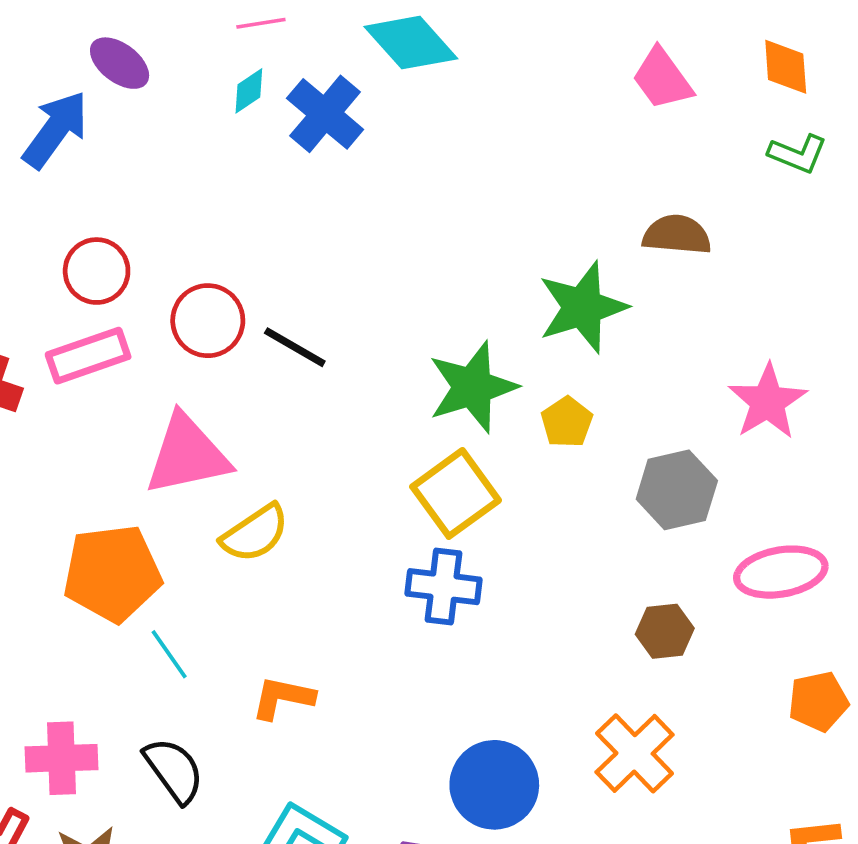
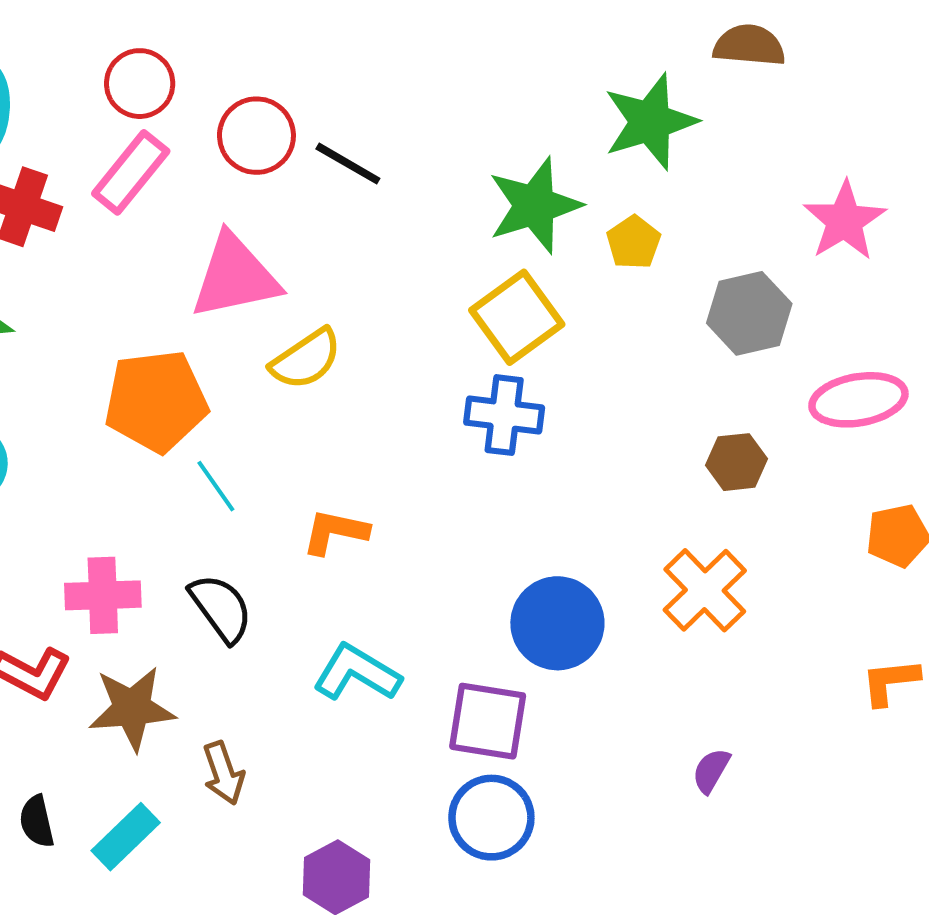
pink rectangle: (88, 356) -> (131, 172), turned -32

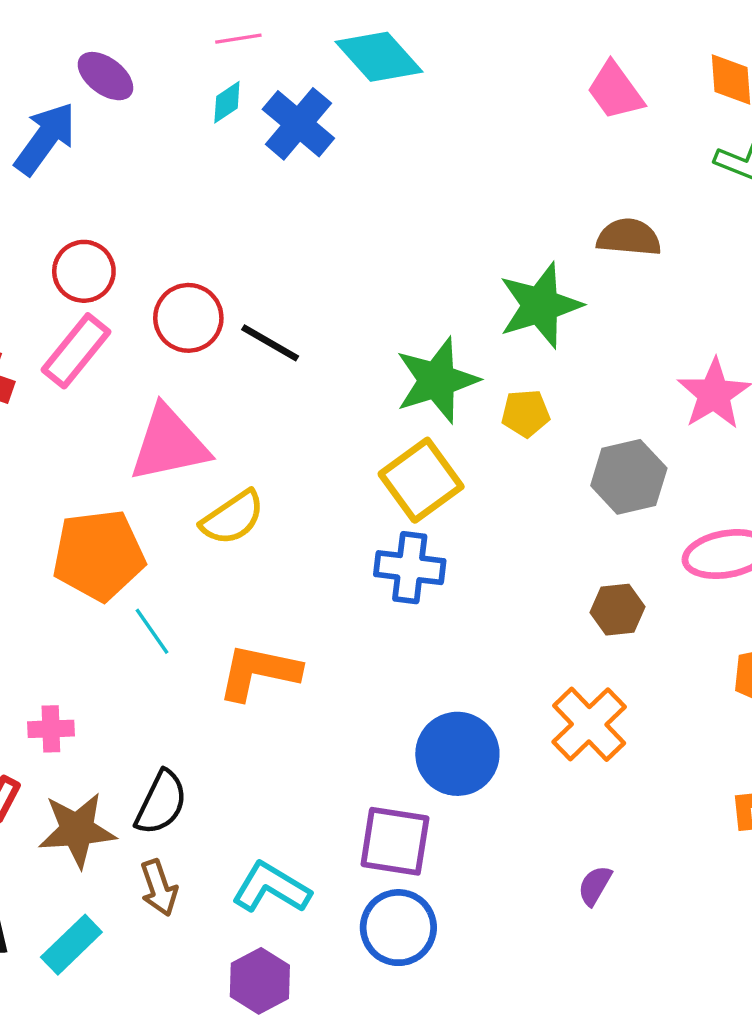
yellow pentagon: (634, 242) -> (526, 413), turned 30
orange L-shape: (335, 532) -> (259, 672), size x1.4
pink cross: (103, 595) -> (51, 729), size x0.7
black semicircle: (221, 608) -> (161, 803), moved, turned 62
cyan L-shape: (357, 673) -> (271, 888), moved

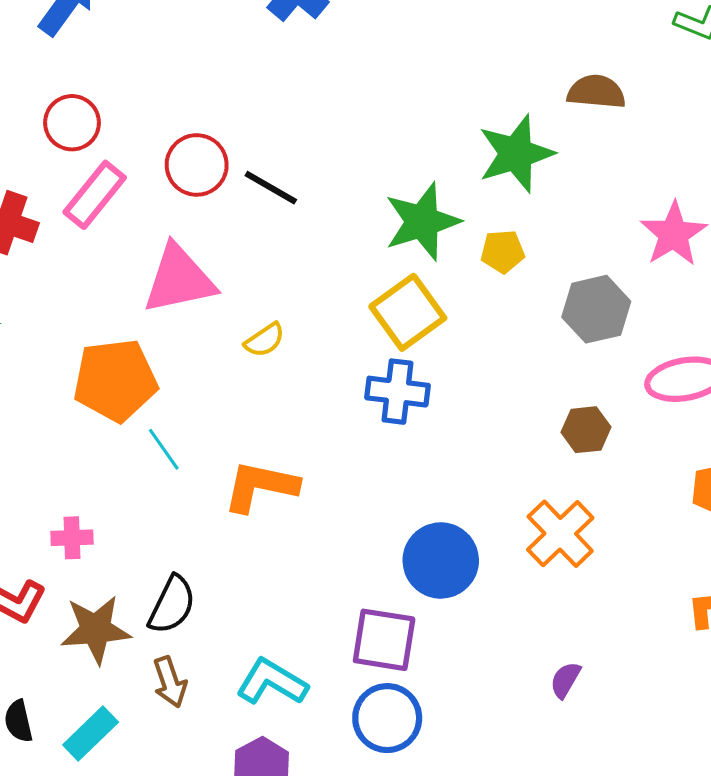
red circle: (84, 271) -> (72, 123), moved
yellow semicircle: (233, 518) -> (265, 340), moved, size x0.7

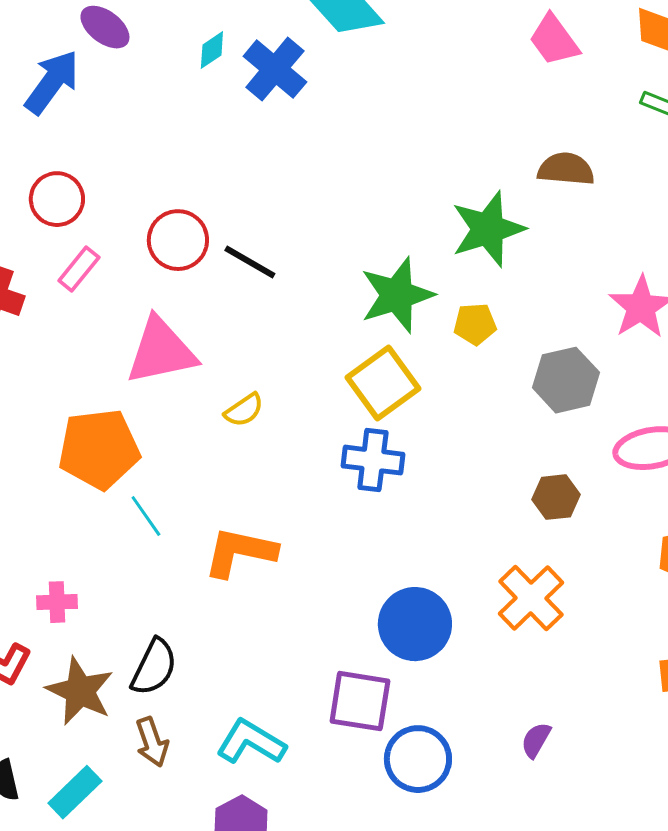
pink rectangle: (95, 195) -> (79, 269), size x0.7
brown star: (96, 629) -> (80, 691), turned 30
blue circle: (387, 718) -> (418, 759), moved

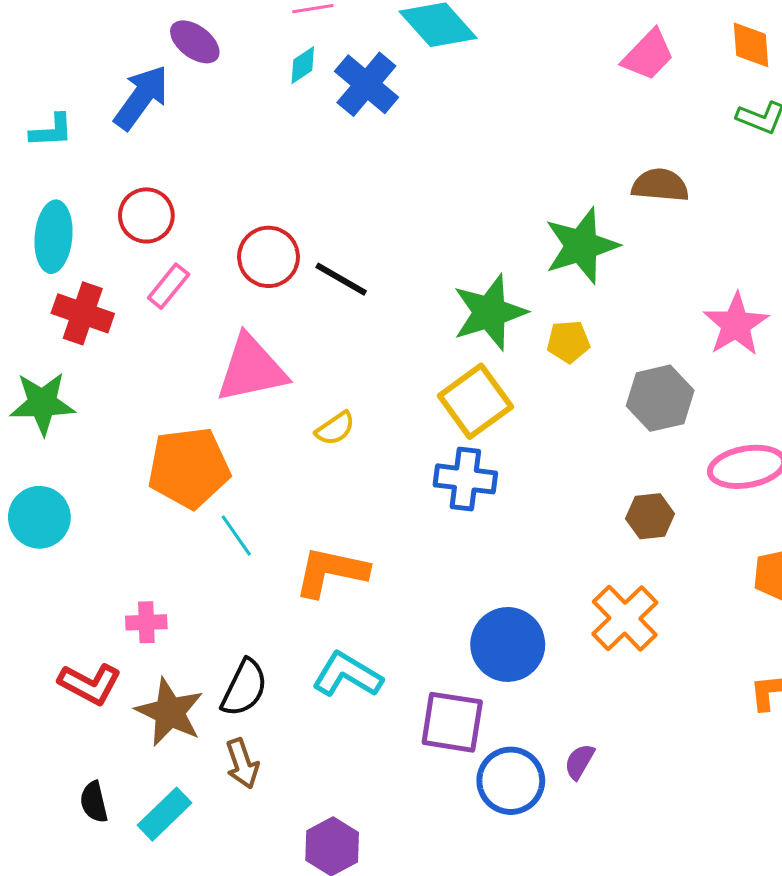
pink trapezoid: (554, 40) -> (648, 55), turned -100
purple semicircle: (536, 740) -> (579, 762), moved
cyan L-shape: (251, 742) -> (347, 675), moved

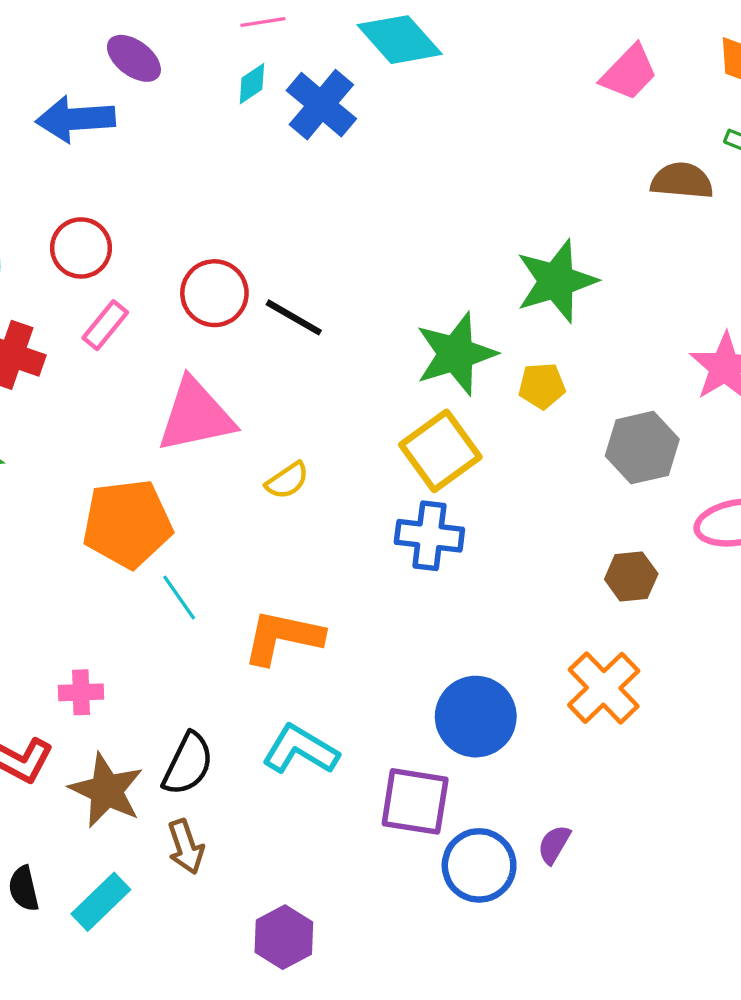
blue arrow: (141, 97) -> (75, 119), turned -130
brown semicircle: (660, 185) -> (682, 181), moved

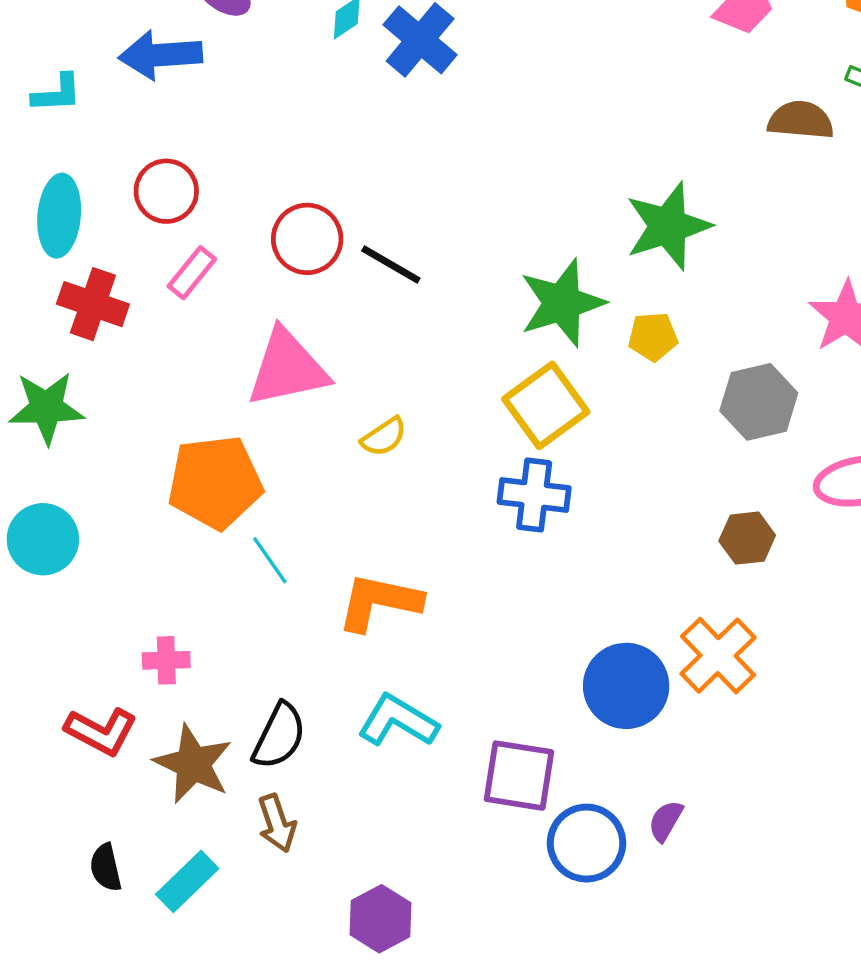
blue circle: (476, 717) -> (626, 686), moved

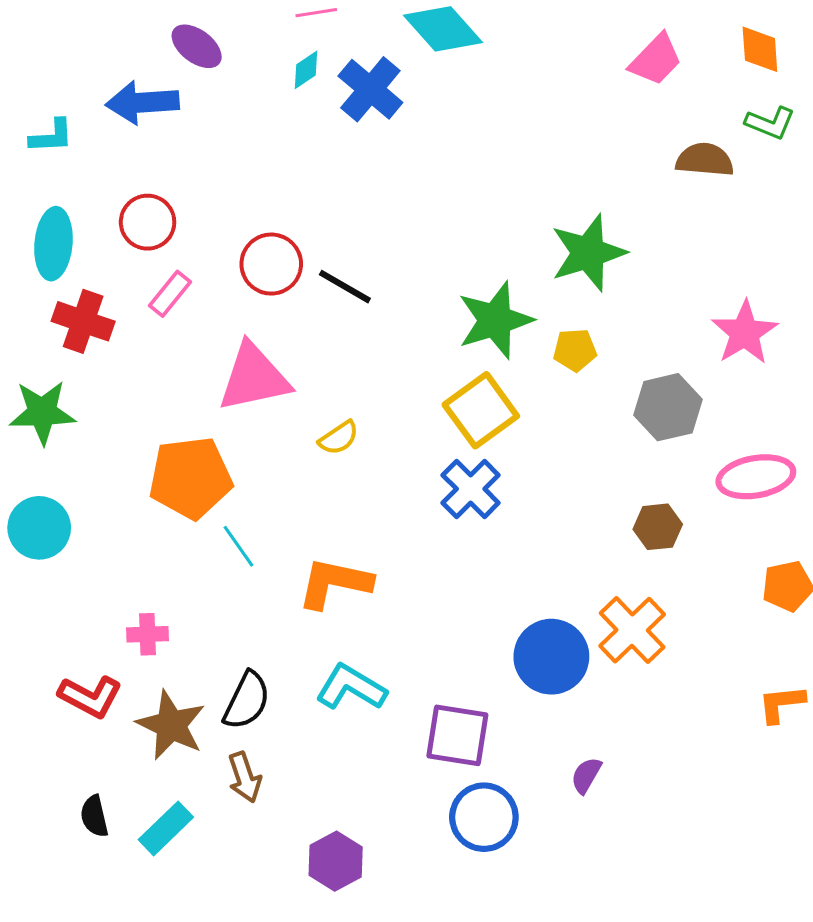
blue cross: (534, 495) -> (471, 489), turned 38
blue circle: (587, 843) -> (484, 817), moved

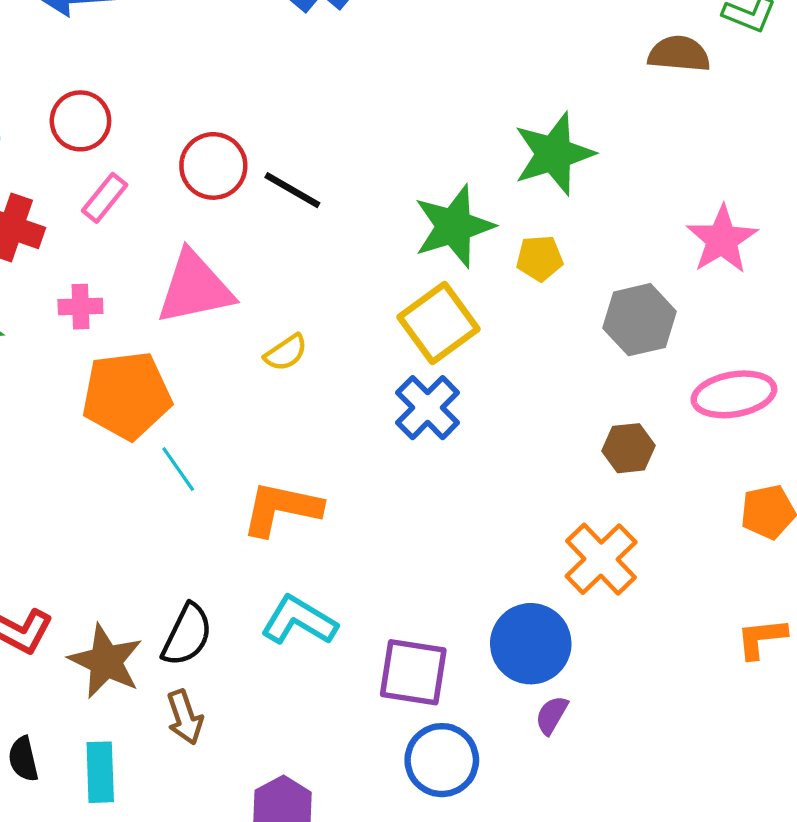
pink cross: (148, 634) -> (80, 307), moved
blue circle: (551, 657) -> (531, 644), moved
cyan rectangle: (166, 828) -> (100, 772), turned -48

